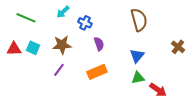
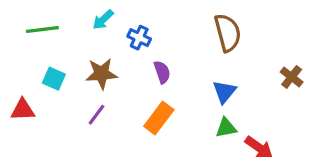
green line: (26, 18) -> (42, 29), turned -30
red triangle: (14, 49) -> (23, 110), moved
orange rectangle: (97, 72) -> (159, 118), turned -30

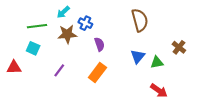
green line: (42, 29) -> (37, 26), moved
brown star: (101, 74) -> (67, 34), moved
green triangle: (226, 128) -> (157, 62), moved

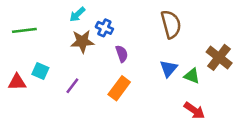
green line: (37, 26) -> (24, 30), moved
brown cross: (179, 47) -> (219, 57), size x1.5
cyan square: (33, 48) -> (40, 71), moved
green triangle: (157, 62) -> (192, 76), turned 32

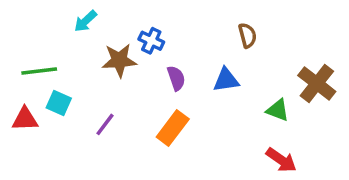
cyan arrow: (77, 14) -> (85, 21), moved
brown semicircle: (171, 24) -> (247, 35), size x0.6
green line: (24, 30) -> (39, 71), moved
blue triangle: (169, 69) -> (226, 80), moved, turned 42

